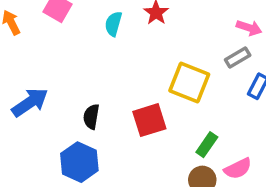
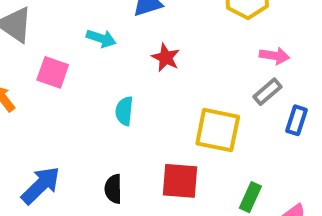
cyan semicircle: (113, 24) -> (124, 111), moved
red square: (149, 120) -> (180, 181), turned 32

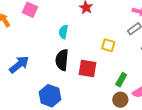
yellow square: (218, 130) -> (108, 45), size x0.6
black semicircle: (113, 189) -> (62, 60), moved, size x1.5

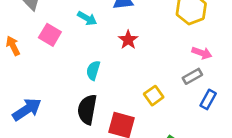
yellow square: (108, 45) -> (154, 96), turned 32

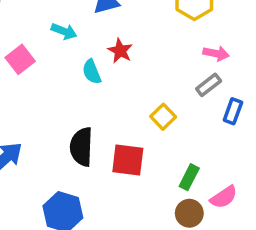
pink square: (50, 35) -> (20, 59), turned 30
cyan semicircle: (93, 70) -> (92, 72), moved, turned -30

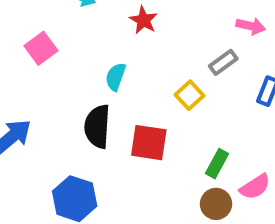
pink square: (20, 59) -> (41, 48), moved
cyan semicircle: (92, 72) -> (116, 77), moved, turned 40
gray rectangle: (209, 85) -> (223, 62), moved

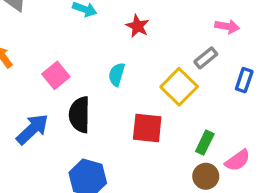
pink square: (41, 48) -> (56, 75), moved
yellow square: (190, 95) -> (179, 87), size x1.5
black semicircle: (97, 126) -> (80, 115), moved

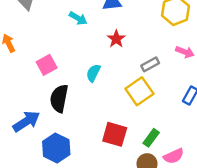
gray rectangle: (206, 58) -> (150, 64), moved
red square: (147, 128) -> (115, 134), moved
blue arrow: (32, 129) -> (26, 121), moved

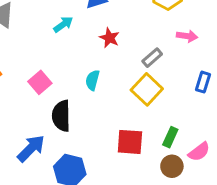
cyan arrow: (78, 18) -> (63, 24), turned -54

